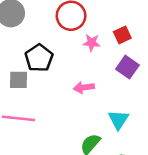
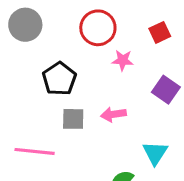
red square: (122, 35) -> (160, 32), moved
gray square: (18, 80) -> (73, 119), moved

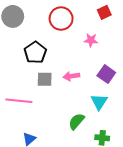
red square: (160, 32) -> (104, 12), moved
pink star: (123, 60) -> (91, 40), moved
purple square: (166, 90) -> (106, 74), moved

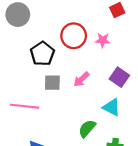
red circle: (61, 19) -> (74, 36), moved
pink arrow: (71, 76) -> (81, 79), turned -35
cyan triangle: (99, 102) -> (112, 107), turned -36

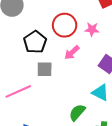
pink arrow: (81, 79) -> (72, 52), moved
pink line: (24, 106) -> (18, 91), turned -30

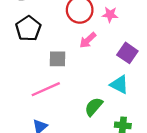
black pentagon: (35, 42) -> (28, 28), moved
pink line: (18, 91) -> (46, 89), moved

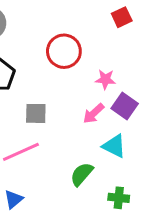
pink star: (110, 14) -> (105, 79), moved
pink arrow: (88, 40) -> (94, 113), moved

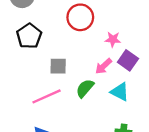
green semicircle: (82, 174) -> (85, 88), moved

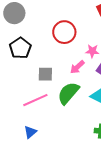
pink arrow: (104, 66) -> (77, 67), moved
green semicircle: (85, 88) -> (68, 93), size x1.4

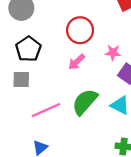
pink arrow: (77, 67) -> (77, 62), moved
gray square: (45, 74) -> (21, 80), moved

